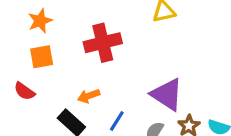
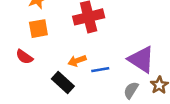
blue line: (117, 121) -> (100, 70), moved, turned 48

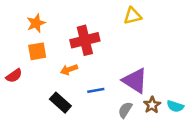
red semicircle: (24, 57) -> (14, 76), moved, turned -70
orange arrow: (77, 61) -> (69, 70), moved

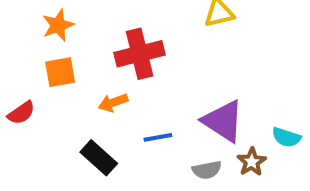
cyan semicircle: (175, 106) -> (286, 137), moved
gray semicircle: (125, 110) -> (207, 170), turned -133

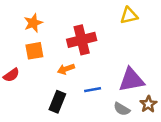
purple triangle: (223, 121) -> (131, 80), turned -44
black rectangle: (99, 158) -> (57, 102), turned 70
gray semicircle: (207, 170) -> (122, 109), turned 42

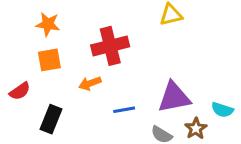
orange star: (33, 23) -> (48, 24), turned 30
black rectangle: (57, 102) -> (51, 119), moved

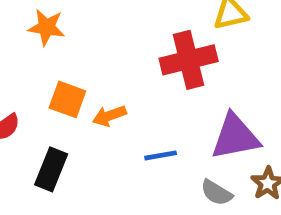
red cross: (110, 46) -> (189, 60), moved
orange square: (49, 60) -> (67, 99), moved, turned 30

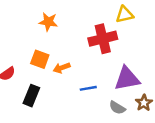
orange star: (46, 27) -> (48, 22), moved

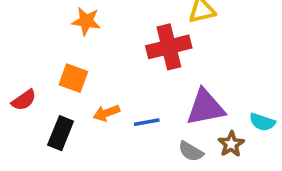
orange arrow: (62, 68) -> (106, 113), moved

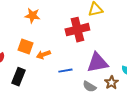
orange arrow: (106, 113) -> (43, 55), moved

